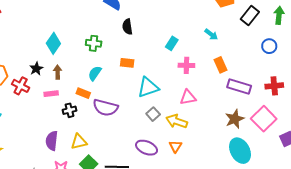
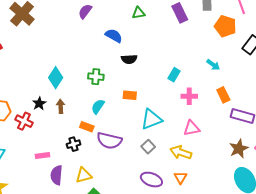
black semicircle: (127, 27) -> (129, 59), turned -84
pink rectangle: (51, 94) -> (42, 155), moved
gray square: (153, 114) -> (148, 147), moved

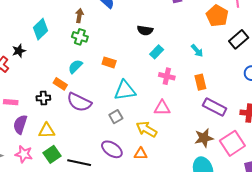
black semicircle: (129, 59) -> (145, 30), moved
brown arrow: (61, 106) -> (79, 16), moved
orange triangle: (180, 178) -> (141, 154), turned 48

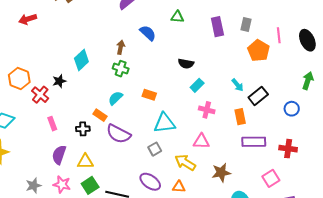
black rectangle: (239, 39) -> (258, 96), moved
pink rectangle: (11, 102) -> (52, 124), moved, turned 64
purple rectangle: (215, 107) -> (254, 142), turned -30
brown star: (204, 138) -> (221, 173), moved
pink square: (232, 143) -> (271, 178), size x0.7

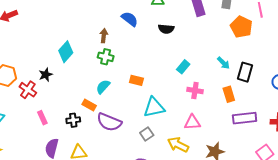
black semicircle: (186, 64) -> (166, 29), moved
black rectangle: (258, 96) -> (245, 72), turned -30

